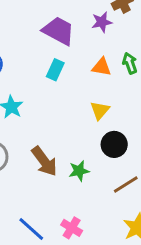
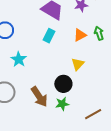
orange triangle: (102, 67) -> (80, 35), turned -40
black circle: (114, 144) -> (63, 84), moved

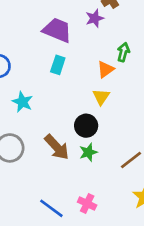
green arrow: (99, 33) -> (123, 52), turned 40
orange triangle: (80, 35) -> (105, 69), moved

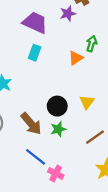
yellow triangle: (101, 97) -> (87, 102), moved
blue line: (51, 208) -> (36, 157), moved

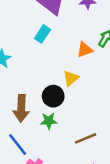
yellow triangle: (87, 102) -> (71, 78), moved
brown arrow: (31, 124) -> (21, 108), turned 30

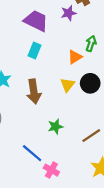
black circle: (53, 96) -> (90, 83), moved
brown arrow: (21, 108) -> (34, 92), moved

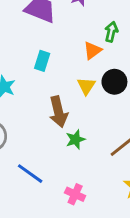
cyan rectangle: (35, 50) -> (42, 61), moved
brown arrow: (34, 92) -> (58, 112), moved
blue line: (32, 153) -> (30, 174), moved

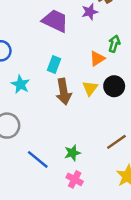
brown arrow: (58, 112) -> (64, 92), moved
green star: (76, 139) -> (72, 153), moved

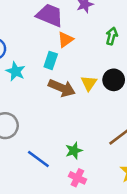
orange triangle: (97, 58) -> (66, 40), moved
cyan star: (20, 84) -> (16, 71), moved
brown arrow: (64, 92) -> (62, 88), turned -55

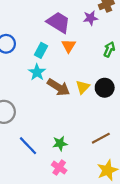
orange triangle: (66, 40) -> (69, 46), turned -32
cyan rectangle: (51, 60) -> (41, 50), moved
cyan star: (16, 71) -> (37, 72), moved

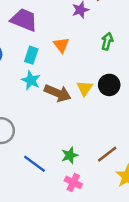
purple trapezoid: (58, 22) -> (24, 20), moved
brown line: (101, 138) -> (107, 154), moved

